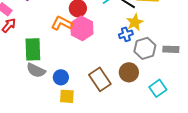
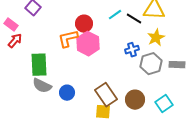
yellow star: (135, 22) -> (156, 38), moved
orange L-shape: (62, 23) -> (68, 39), turned -40
brown circle: (129, 72) -> (135, 100), moved
yellow square: (67, 96) -> (103, 112), moved

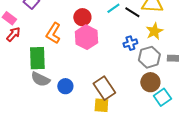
orange L-shape: (68, 39) -> (53, 33), moved, turned -45
brown circle: (135, 100) -> (150, 82), moved

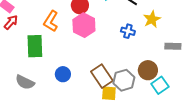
blue cross: (130, 43) -> (128, 31), turned 32
gray hexagon: (149, 57) -> (124, 80), moved
gray semicircle: (40, 79) -> (25, 82), moved
yellow square: (101, 105) -> (109, 93), moved

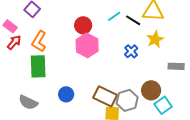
orange L-shape: (51, 21) -> (39, 41), moved
blue cross: (128, 31) -> (131, 51), turned 32
brown rectangle: (102, 76) -> (105, 96), turned -30

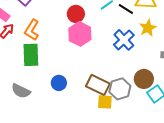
blue cross: (131, 51) -> (124, 40), size x1.5

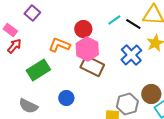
orange L-shape: (32, 30) -> (59, 45), moved, turned 80
green rectangle: (31, 55) -> (38, 70), turned 60
brown rectangle: (98, 85) -> (92, 66), moved

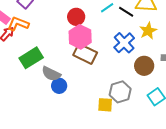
orange L-shape: (59, 45) -> (18, 24), moved
brown circle: (151, 94) -> (144, 66), moved
gray semicircle: (28, 106) -> (51, 74), moved

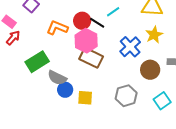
black line: (126, 12) -> (97, 23), moved
orange L-shape: (18, 24) -> (57, 28), moved
yellow square: (105, 105) -> (85, 98), moved

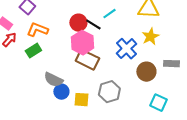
orange L-shape: (57, 28) -> (37, 30), moved
green rectangle: (37, 62) -> (33, 51), moved, size x0.7
gray hexagon: (126, 96) -> (109, 92), moved
cyan square: (162, 101) -> (158, 103), turned -30

